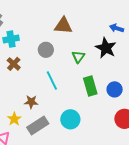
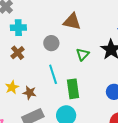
green rectangle: (90, 86) -> (73, 89), moved
yellow star: (14, 119) -> (12, 87), moved

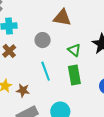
green triangle: (83, 54) -> (74, 50), turned -32
green rectangle: (73, 89) -> (74, 75), moved

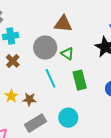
gray circle: (43, 40) -> (45, 48), size x1.5
green triangle: (74, 50) -> (67, 54), moved

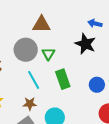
green triangle: (67, 54) -> (48, 54), turned 32
brown star: (29, 99) -> (30, 104), moved

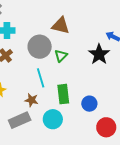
green rectangle: (63, 79) -> (63, 94), moved
blue circle: (97, 85) -> (89, 104), moved

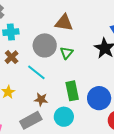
cyan line: (41, 78) -> (36, 72), moved, turned -30
blue circle: (89, 104) -> (99, 98), size x1.5

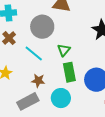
green triangle: (67, 53) -> (64, 50), moved

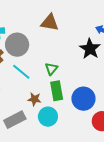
gray circle: (42, 27) -> (17, 45), moved
brown star: (38, 81) -> (34, 99), moved

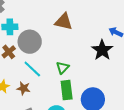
brown star: (34, 99) -> (24, 88), moved

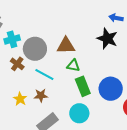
brown triangle: (64, 22) -> (66, 46), moved
green triangle: (63, 68) -> (73, 66), turned -48

